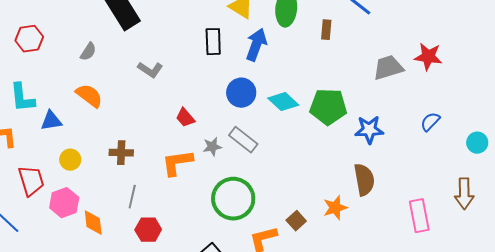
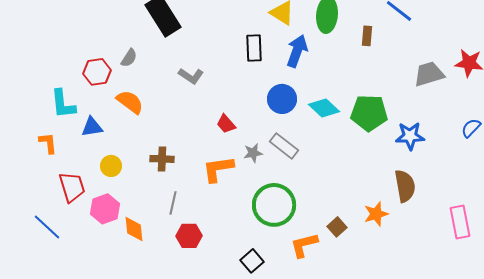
red hexagon: (29, 39) -> (97, 72), moved

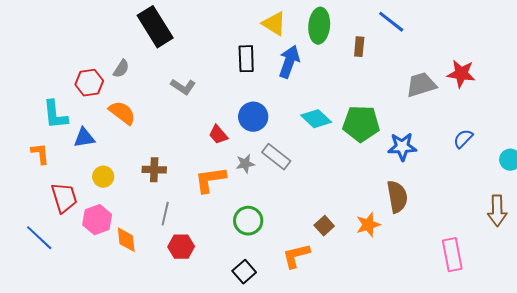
blue circle: (282, 99) -> (253, 117), moved
green circle: (274, 205) -> (248, 221), moved, size x0.7
pink rectangle: (460, 222) -> (452, 255), moved
brown square: (337, 227) -> (324, 226), moved

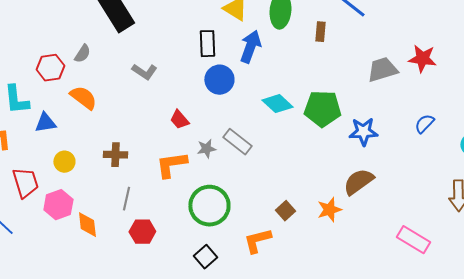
blue circle: (253, 117) -> (219, 80), moved
brown semicircle: (397, 197) -> (358, 182), turned -116
green circle: (248, 221) -> (209, 206), size x1.4
pink rectangle: (452, 255) -> (413, 240), turned -48

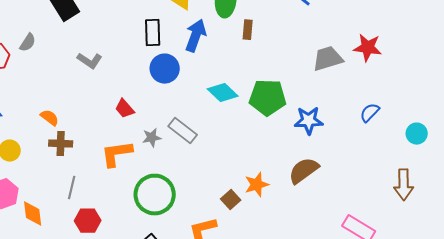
brown rectangle: (320, 32) -> (248, 30), moved
orange semicircle: (83, 98) -> (50, 118), moved, size x0.7
orange star: (329, 210) -> (257, 185), moved

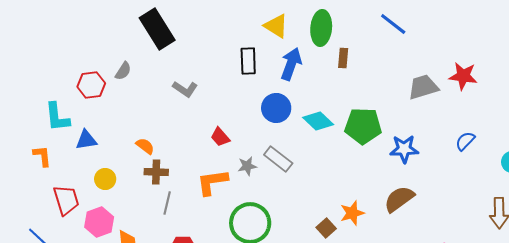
blue circle: (165, 69) -> (276, 108), moved
gray line: (72, 188) -> (167, 203), moved

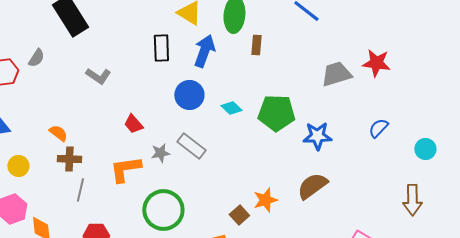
cyan diamond: (318, 121) -> (231, 108), size x0.7

